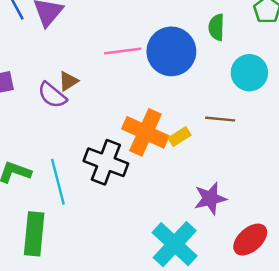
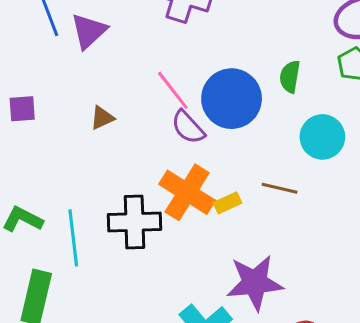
pink line: (123, 51) -> (173, 90), turned 52
purple semicircle: (52, 95) -> (188, 127), moved
black cross: (106, 162) -> (134, 222), turned -30
purple star: (210, 198) -> (255, 283), size x1.4

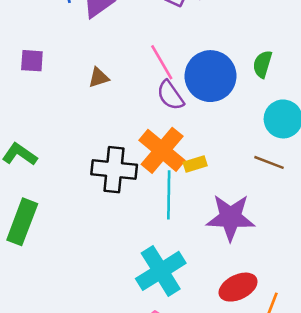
brown line: (280, 188) -> (269, 162), moved
cyan line: (73, 238) -> (169, 195), moved
purple star: (255, 283) -> (230, 217), moved

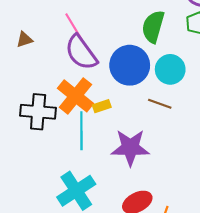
green semicircle: (262, 64) -> (153, 27), size x1.5
blue circle: (211, 76) -> (130, 65), moved
purple semicircle: (170, 95) -> (81, 53), size x1.5

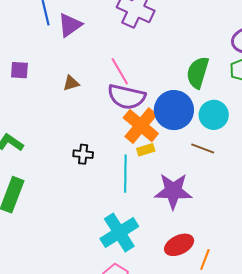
purple semicircle: (81, 53) -> (127, 97), turned -42
orange cross: (76, 96) -> (141, 126), moved
black cross: (38, 112) -> (83, 154), size x0.6

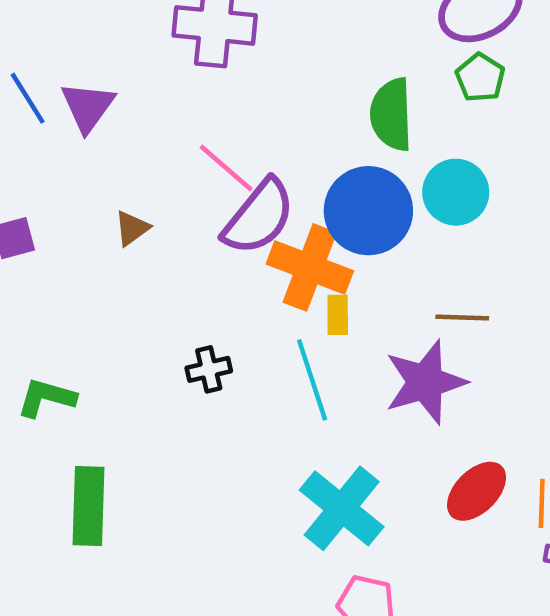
purple semicircle: (127, 97) -> (259, 217), turned -45
brown line: (203, 148) -> (462, 318), moved
yellow rectangle: (146, 150) -> (338, 315), turned -54

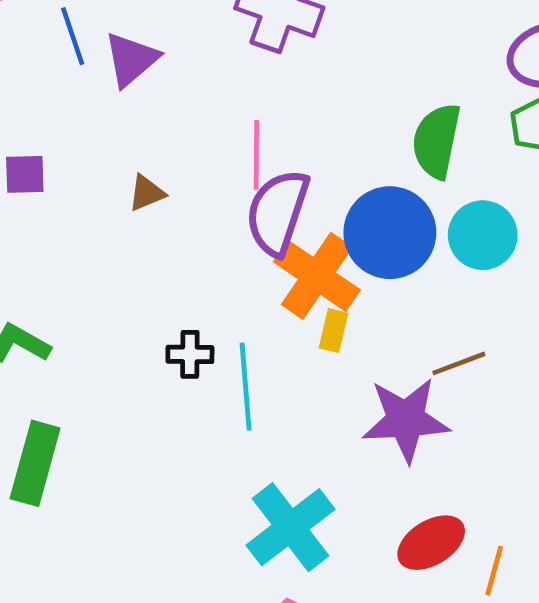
pink line: (226, 168) -> (256, 155), turned 36
purple semicircle: (259, 217) -> (278, 212), turned 146
brown line: (462, 318) -> (459, 363), turned -36
cyan line: (312, 380) -> (246, 387), moved

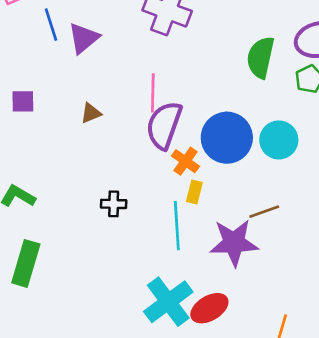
green semicircle: (436, 141) -> (261, 57), moved
orange cross: (317, 276) -> (185, 161), size x0.6
cyan line: (246, 387) -> (177, 226), moved
red ellipse: (431, 543) -> (209, 308), moved

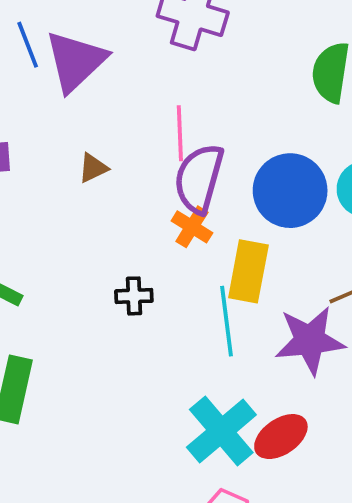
purple triangle: (84, 38) -> (76, 61), size x1.4
orange cross: (185, 161) -> (192, 227), moved
yellow rectangle: (194, 192) -> (248, 271), size x1.8

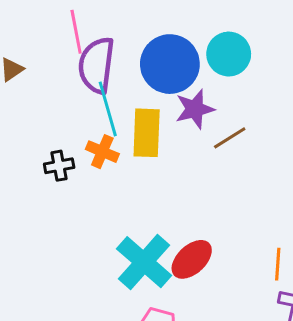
orange cross: (192, 227) -> (102, 152), moved
cyan line: (226, 321) -> (108, 109), moved
purple star: (310, 340) -> (195, 109), moved, size x0.7

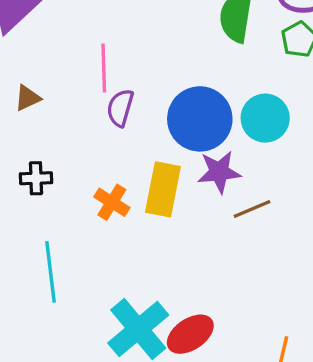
purple semicircle: (97, 65) -> (120, 108), size x0.6
cyan line: (108, 109) -> (51, 272), moved
black cross: (59, 166) -> (36, 178), moved

